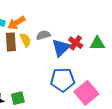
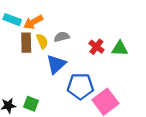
blue triangle: (61, 48) -> (56, 64), moved
green square: (18, 98) -> (31, 104), turned 32

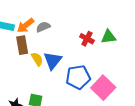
gray semicircle: (62, 37) -> (43, 27), moved
yellow semicircle: (42, 41) -> (37, 59), moved

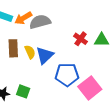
gray semicircle: (43, 27) -> (40, 22), size x1.5
brown rectangle: (22, 45) -> (13, 48), moved

